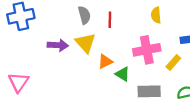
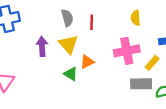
purple arrow: (58, 45) -> (42, 46), turned -96
green triangle: (123, 74) -> (71, 74), moved
gray rectangle: (149, 91) -> (141, 84), moved

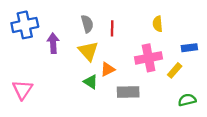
purple arrow: (42, 46) -> (53, 43), moved
gray rectangle: (141, 84) -> (128, 92), moved

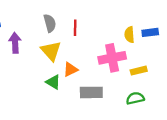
yellow semicircle: (158, 24) -> (129, 35), moved
blue rectangle: (189, 48) -> (150, 32), moved
yellow rectangle: (175, 70) -> (139, 71), turned 35
green semicircle: (187, 100) -> (135, 98), moved

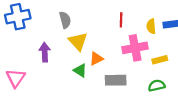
gray semicircle: (50, 23) -> (65, 20), moved
red line: (75, 28) -> (121, 20), moved
purple arrow: (15, 43) -> (45, 52), moved

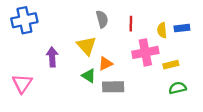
gray semicircle: (65, 20) -> (102, 19), moved
gray rectangle: (116, 80) -> (113, 87), moved
green semicircle: (157, 86) -> (178, 88), moved

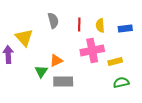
yellow semicircle: (162, 30) -> (100, 26), moved
yellow triangle: (87, 46) -> (24, 38), moved
green triangle: (89, 76) -> (41, 72), turned 32

